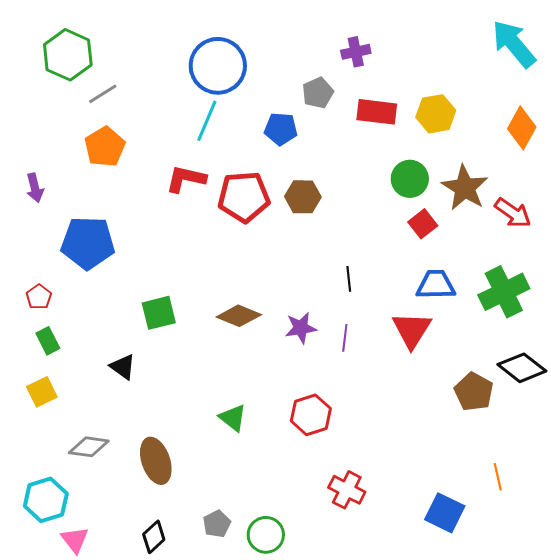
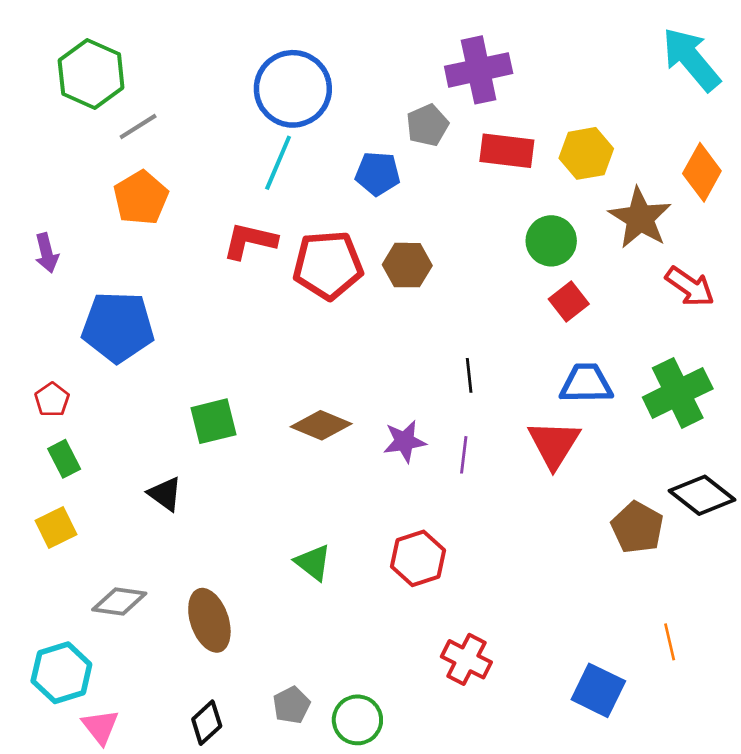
purple cross: (356, 52) -> (479, 70), size x1.6
brown star: (465, 188) -> (640, 218), moved

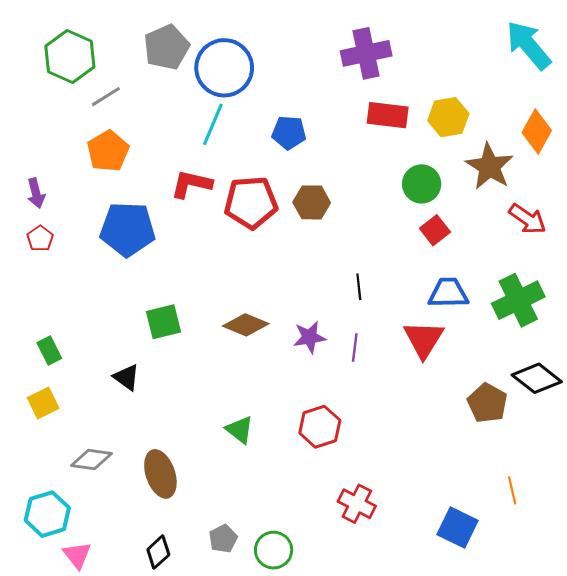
gray pentagon: (427, 125) -> (167, 47), moved, size x1.4
blue pentagon: (118, 327) -> (128, 229), moved
red pentagon: (52, 400) -> (40, 238), moved

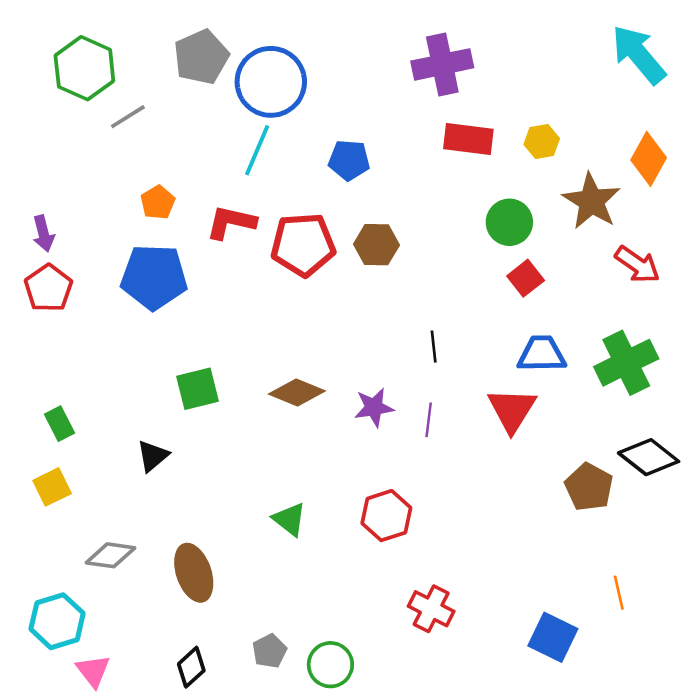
yellow hexagon: (448, 117) -> (542, 142), size x0.7
orange pentagon: (108, 151) -> (158, 202), moved, size x0.7
red pentagon: (40, 238) -> (48, 288), size x1.5
black triangle: (126, 377) -> (153, 456), turned 44

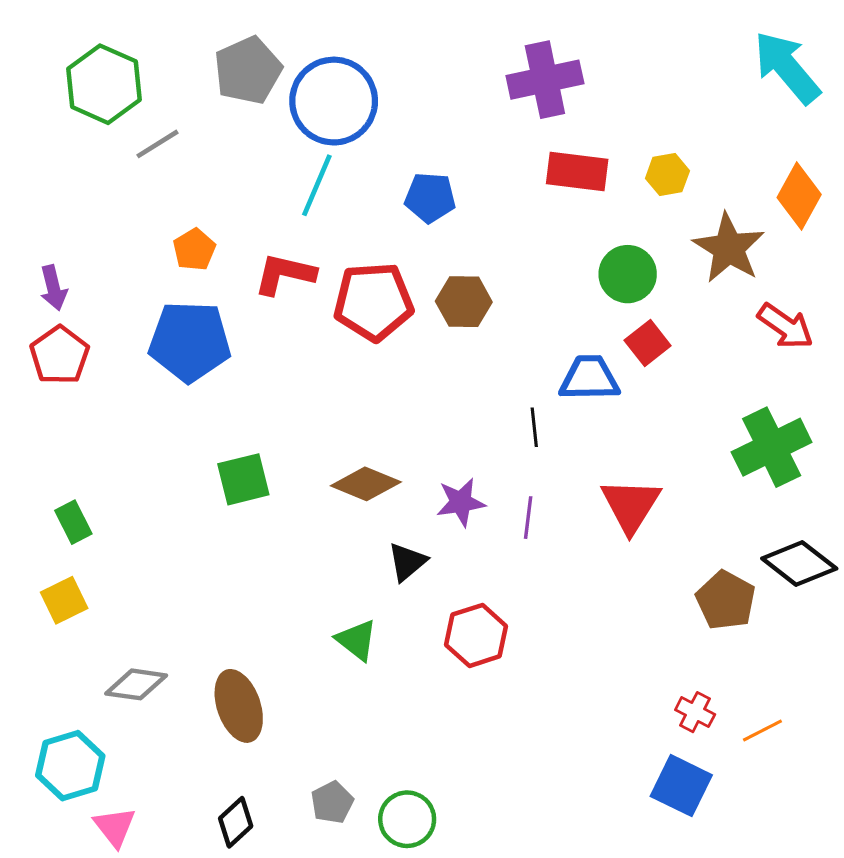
blue trapezoid: (542, 354) -> (589, 378), moved
black triangle: (153, 456) -> (407, 562), moved
orange line: (619, 593) -> (762, 730), turned 76
red cross: (431, 609) -> (695, 712), moved, size x0.7

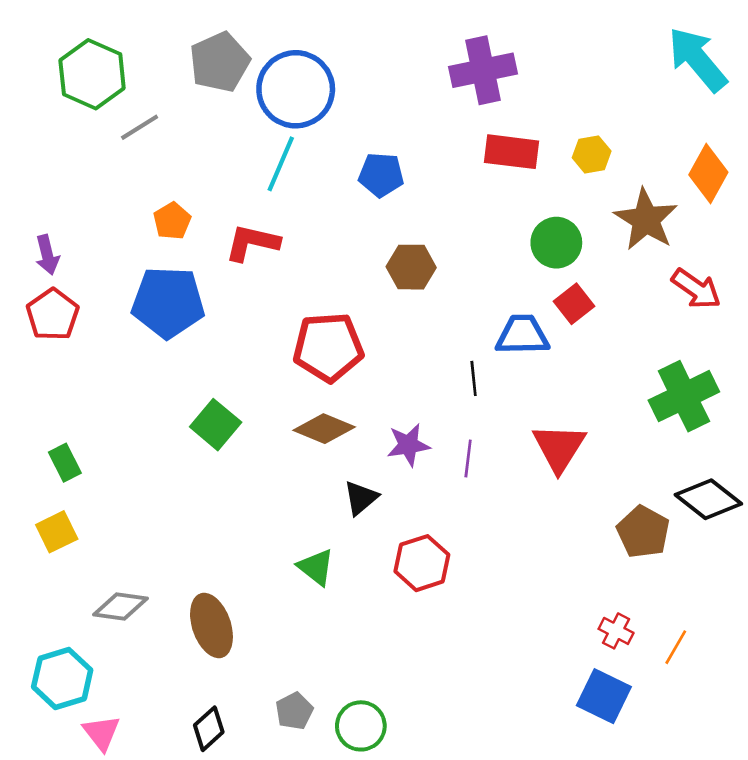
red pentagon: (373, 302) -> (328, 347), moved
green square: (243, 479) -> (216, 425), turned -36
orange line: (762, 730) -> (676, 647), turned -33

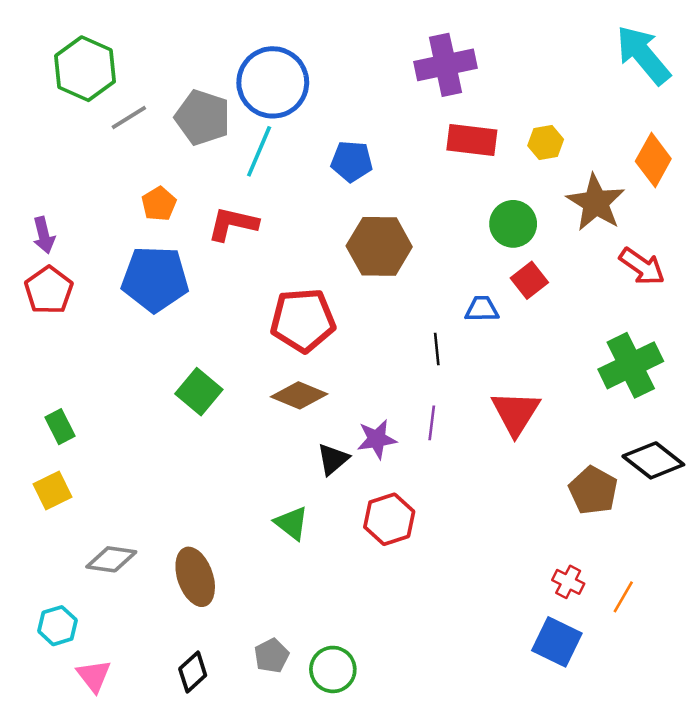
gray pentagon: (220, 62) -> (203, 117), moved, turned -30
brown hexagon: (411, 267) -> (379, 246), size x1.4
blue trapezoid: (522, 335) -> (482, 309), size x0.7
purple star: (408, 445) -> (377, 439), moved
cyan hexagon: (62, 678) -> (57, 626), size x0.7

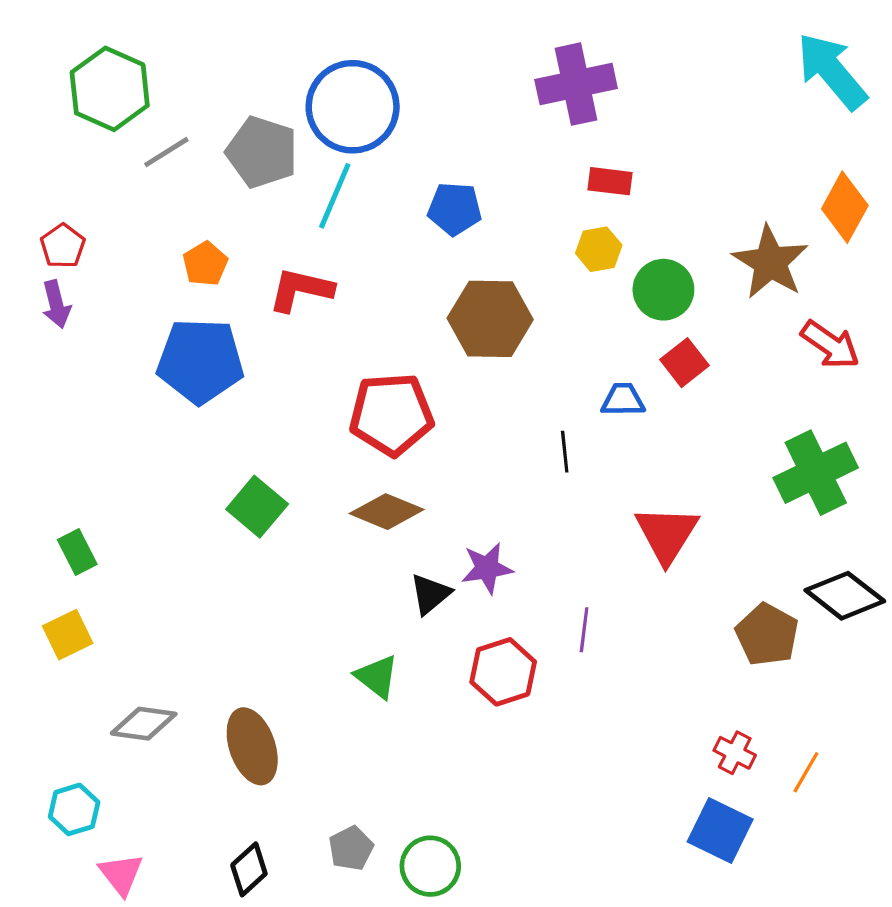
red rectangle: (472, 140) -> (610, 181), size x0.7
yellow hexagon: (546, 143) -> (599, 249), moved
red pentagon: (49, 290) -> (63, 246), moved, size x0.7
purple line: (432, 423) -> (584, 630), moved

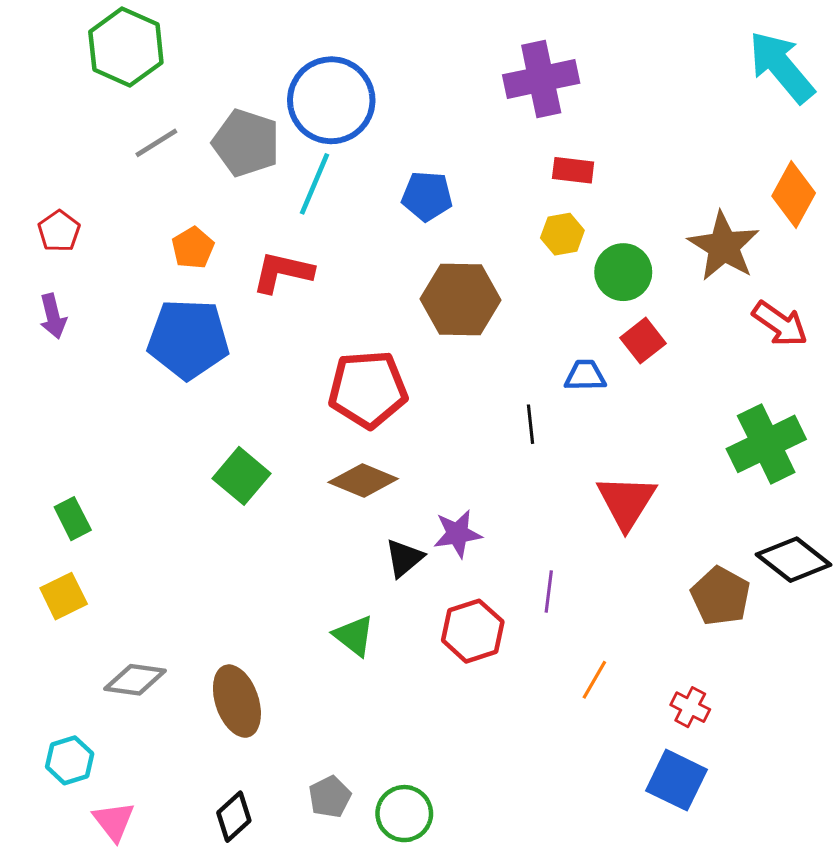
green hexagon: (110, 89) -> (126, 47), moved
purple arrow: (56, 304) -> (53, 316), moved
orange line: (806, 772) -> (594, 680), moved

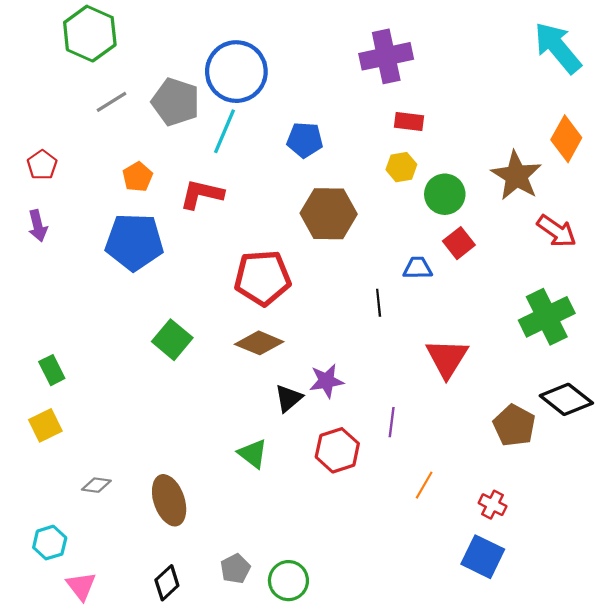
gray diamond: (135, 680) -> (96, 485), size x0.7

